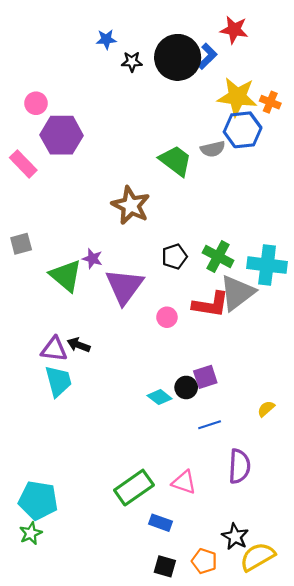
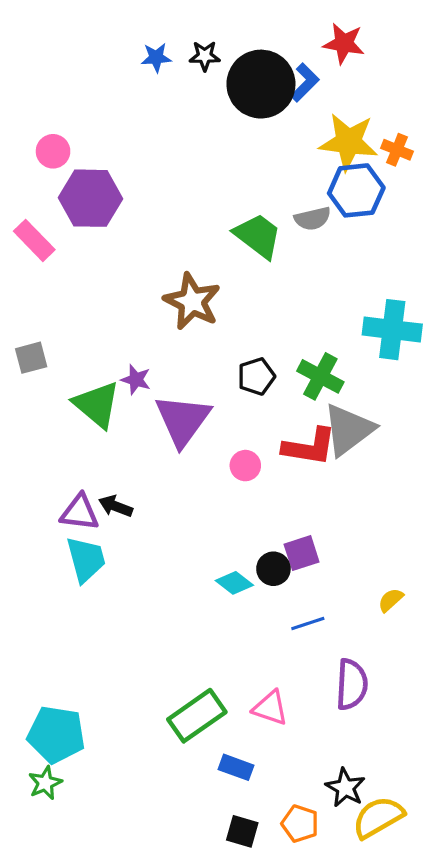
black star: (132, 62) -> (205, 56), moved
cyan cross: (267, 265) -> (392, 330), moved

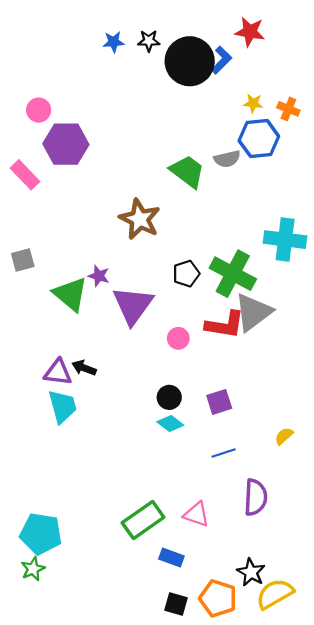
yellow star: (348, 142) -> (253, 103), size x0.5
green cross: (320, 376) -> (233, 274), size x1.4
black circle: (273, 569) -> (169, 397), moved
orange pentagon: (300, 824) -> (218, 598), size x1.4

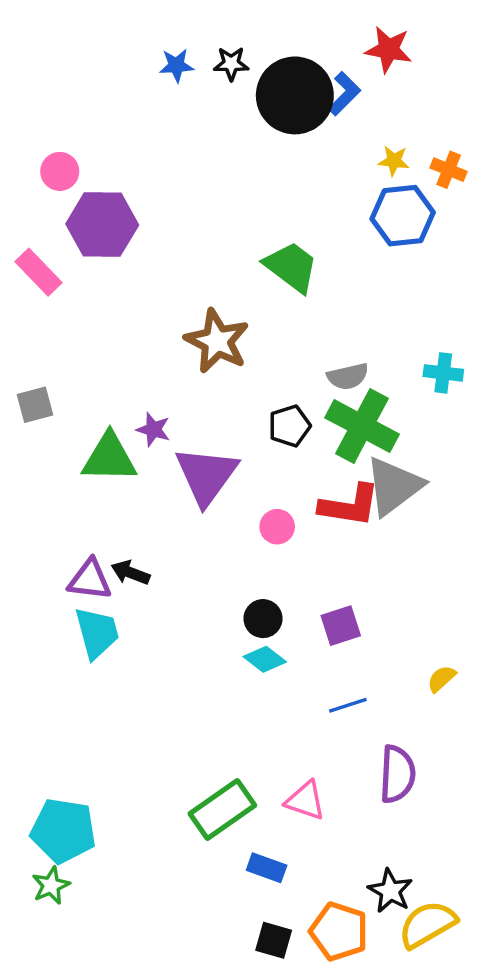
gray semicircle: (227, 159) -> (348, 376), moved
cyan cross: (285, 240) -> (443, 373), size x0.6
green triangle: (70, 294) -> (109, 458), turned -39

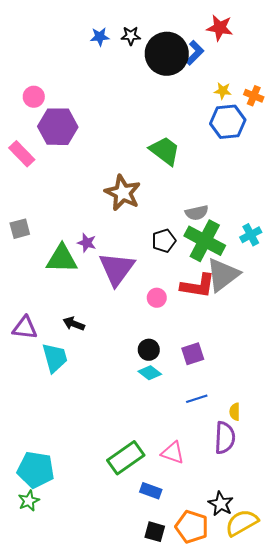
cyan cross: (443, 373) -> (251, 235), moved, turned -35
purple triangle: (90, 580) -> (25, 328), moved
yellow semicircle: (442, 679) -> (235, 412), moved, turned -48

